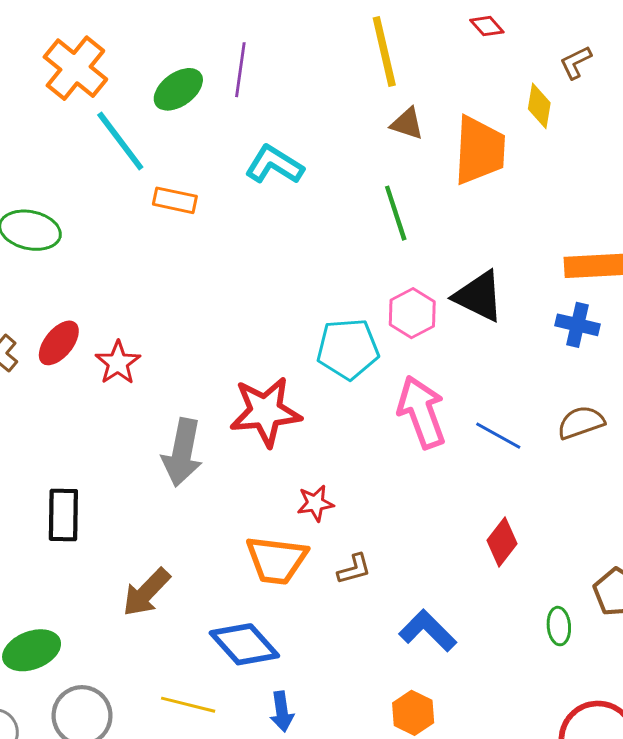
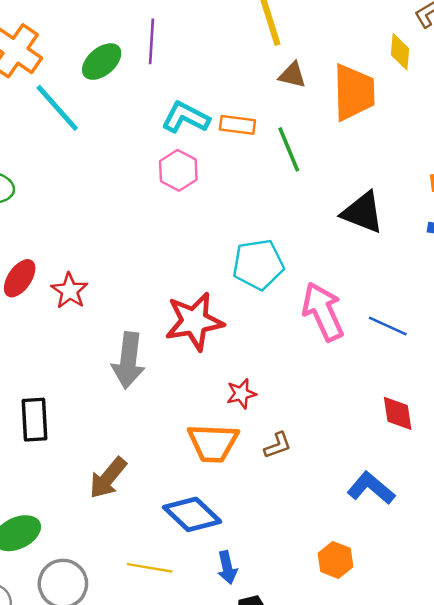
orange rectangle: (175, 200) -> (237, 125), moved
pink hexagon: (412, 313) -> (178, 170), moved
red diamond: (502, 542) -> (398, 413), turned -42
blue L-shape: (428, 631) -> (371, 488), moved

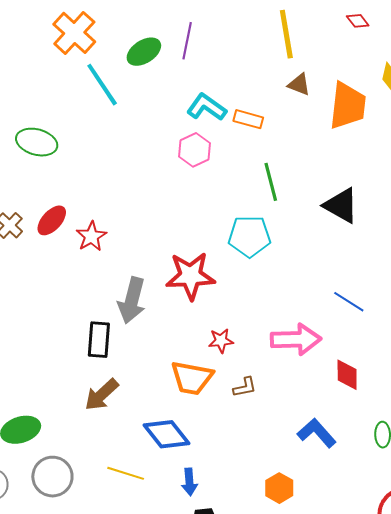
green line: (289, 149) -> (271, 182), moved
pink arrow: (323, 312) -> (296, 339), moved, turned 105
black rectangle: (35, 420) -> (99, 340), moved

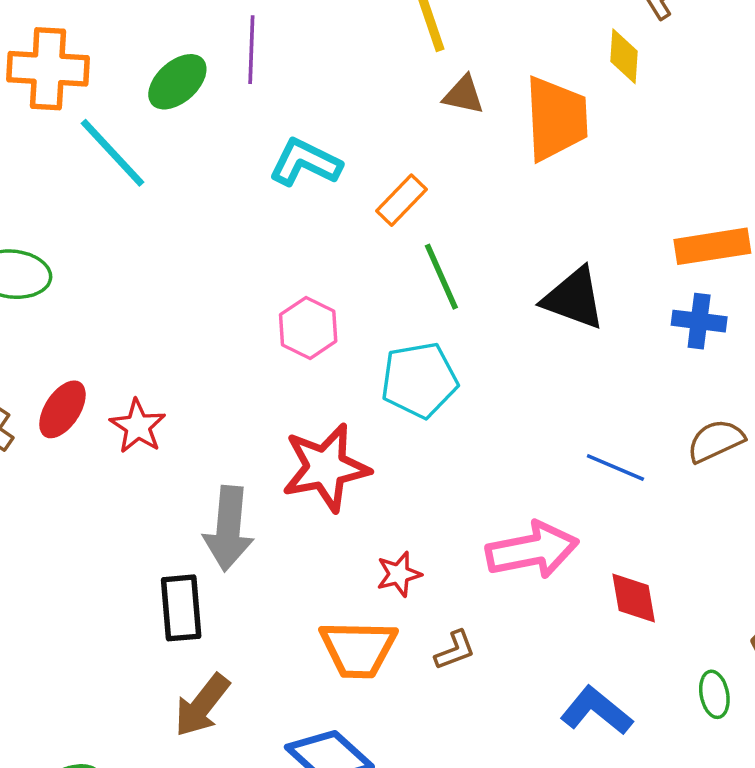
orange cross: (74, 33) -> (48, 69), turned -30
orange rectangle: (248, 119) -> (402, 200), moved, turned -52
pink hexagon: (195, 150) -> (308, 328), moved

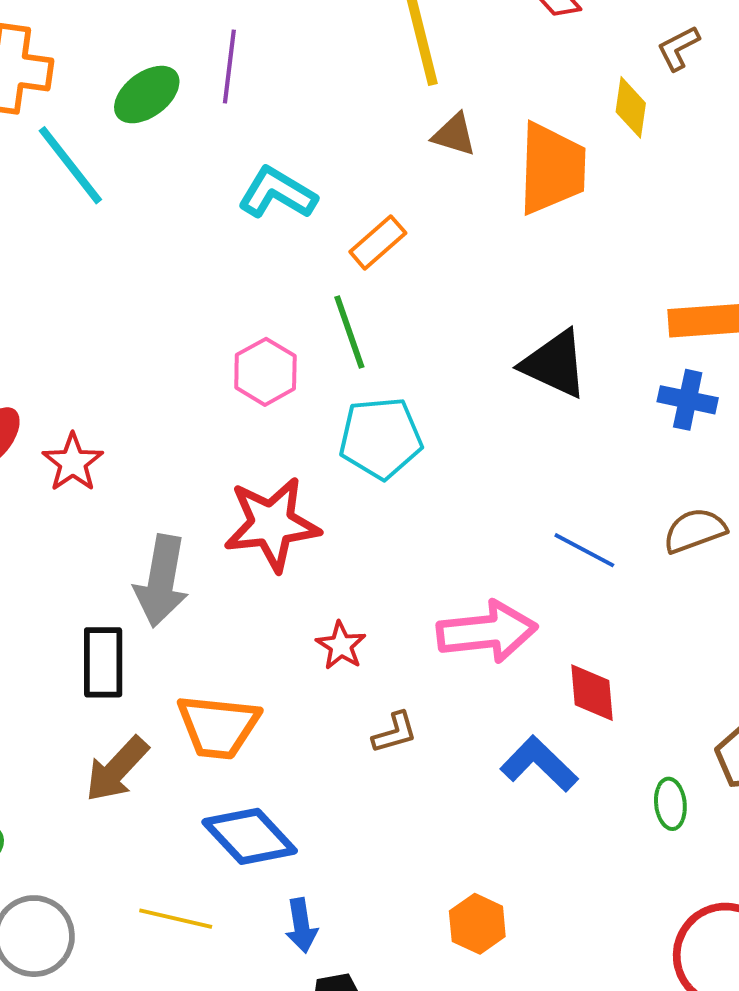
green line: (441, 277) -> (349, 332), moved
red star: (399, 574) -> (341, 646), turned -30
orange trapezoid: (358, 649) -> (218, 727), moved
blue L-shape: (596, 711) -> (539, 764), moved

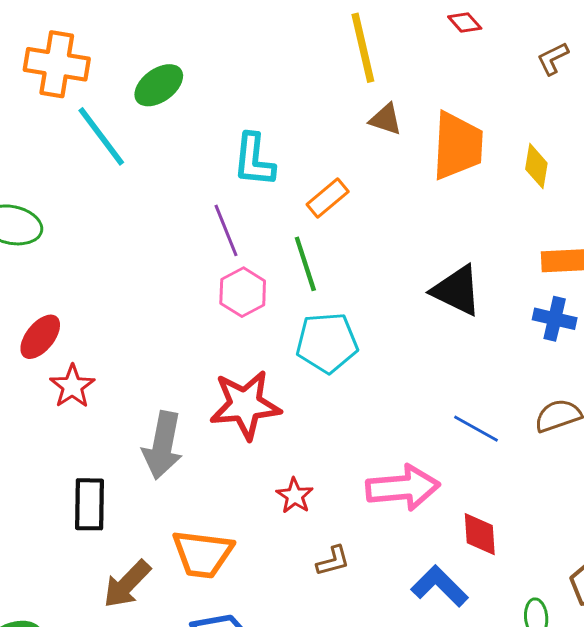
purple line: (229, 67) -> (226, 230), moved, turned -30
yellow diamond: (631, 107) -> (536, 166), moved
cyan L-shape: (277, 193) -> (254, 160), turned -116
red star: (73, 462) -> (72, 386), moved
black rectangle: (103, 662) -> (89, 504), moved

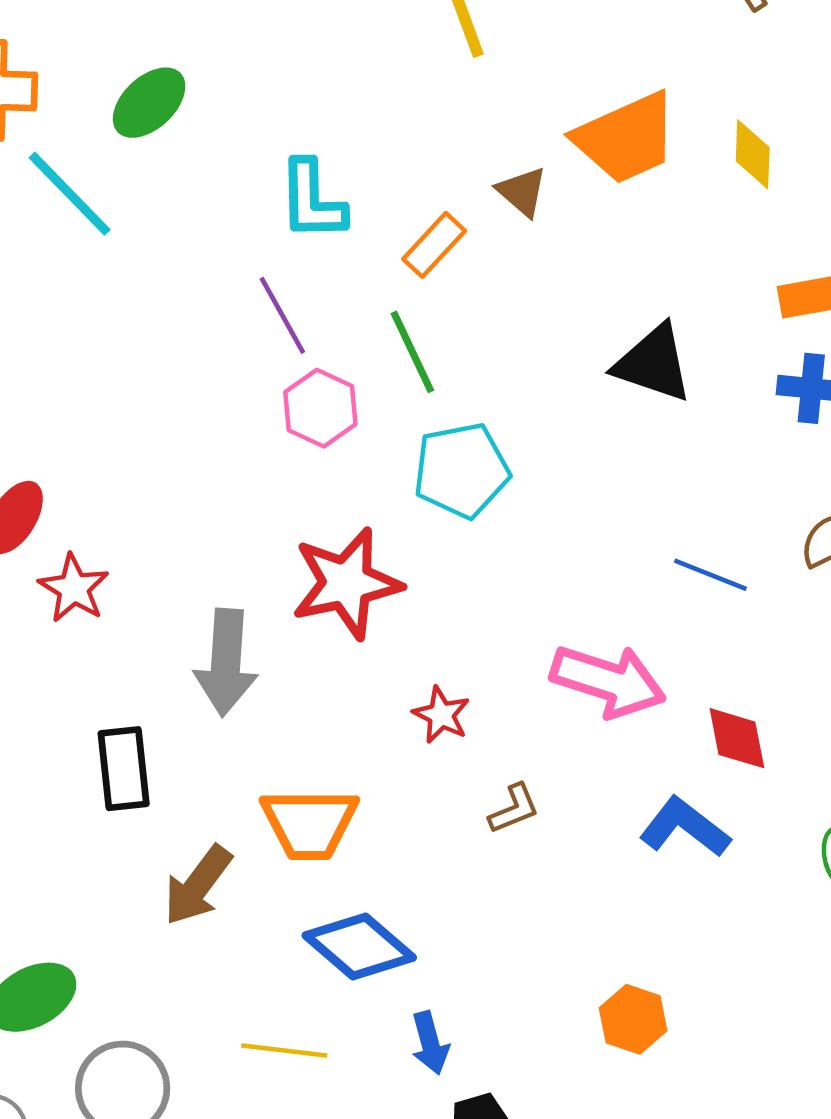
brown triangle: (386, 119) -> (522, 192), moved, turned 30
orange trapezoid: (457, 146) -> (626, 138), turned 70
pink arrow: (403, 488) -> (608, 681), turned 30

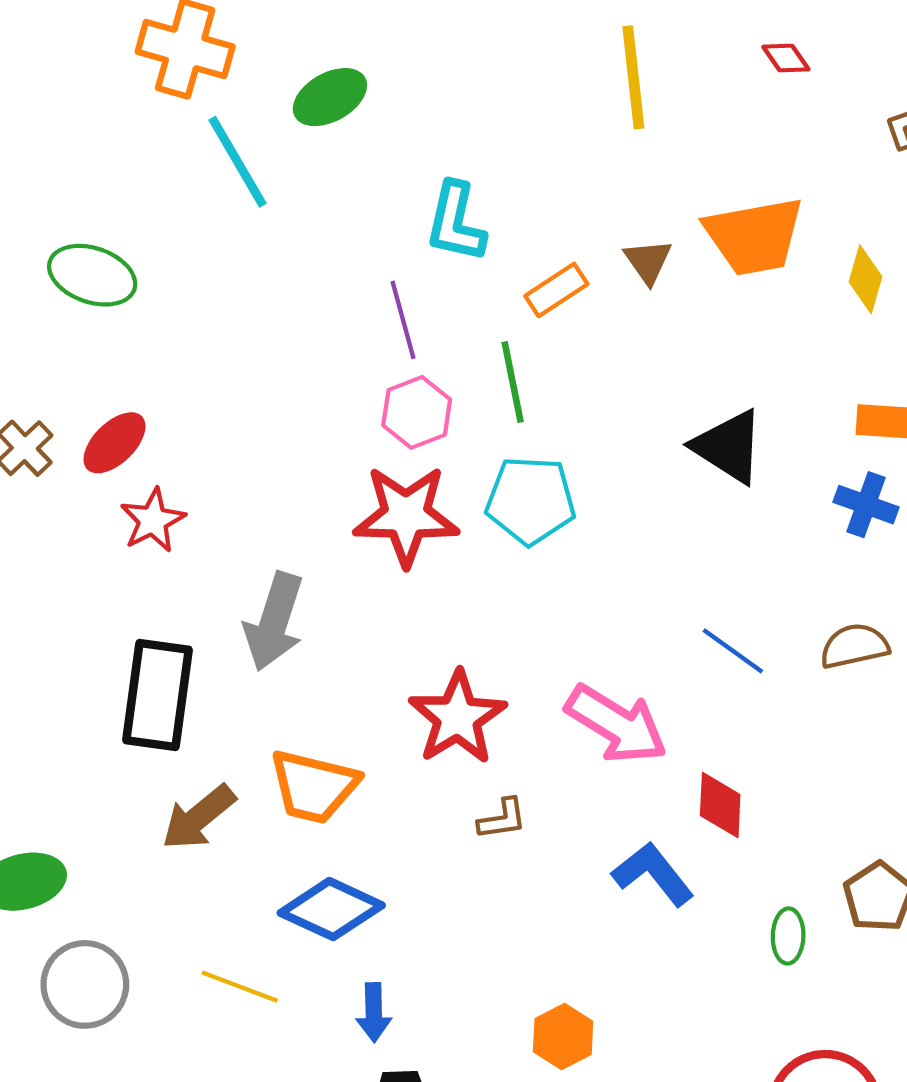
red star: (346, 583) -> (406, 516), moved
red star: (441, 715) -> (457, 718), size x1.8
black rectangle: (124, 769) -> (158, 695), size x1.4
blue diamond: (359, 946) -> (331, 909), turned -30

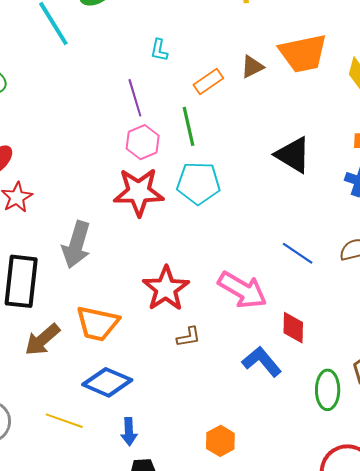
cyan L-shape: (456, 222) -> (159, 50), size x0.6
brown triangle: (648, 261) -> (252, 67), turned 40
green ellipse: (788, 936) -> (328, 390), size x1.5

